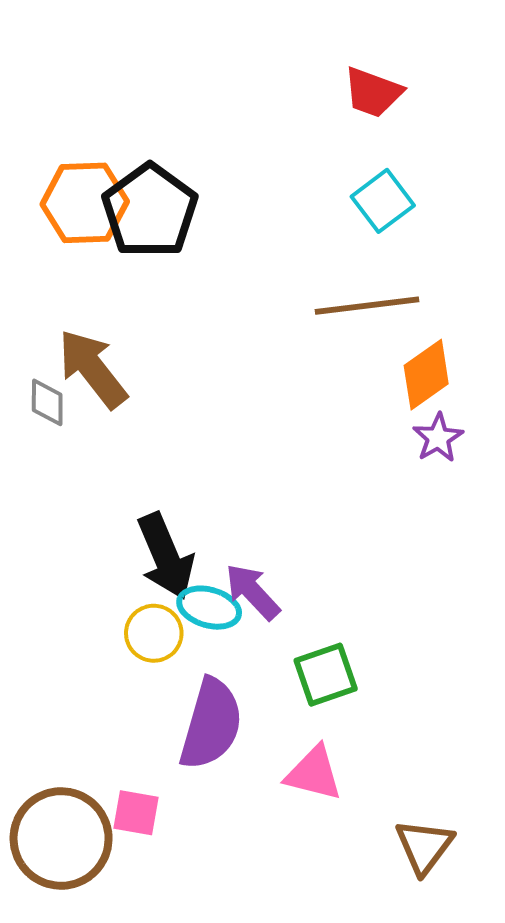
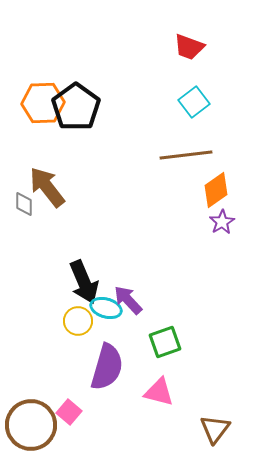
pink square: (136, 813) -> (69, 412), turned 30

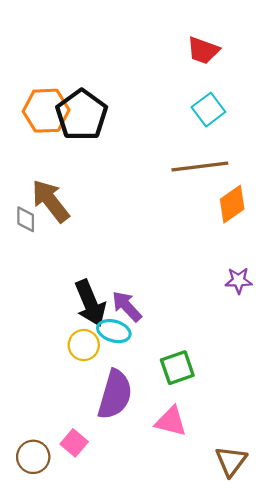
purple star: (222, 222) -> (239, 281), moved, turned 30
purple arrow: (128, 300) -> (127, 306), moved
brown circle: (31, 425) -> (33, 457), size x0.6

